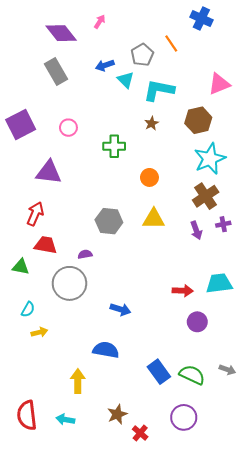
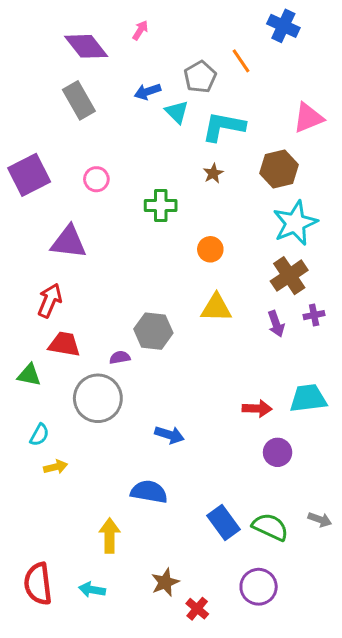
gray hexagon: (109, 221) -> (153, 331), moved

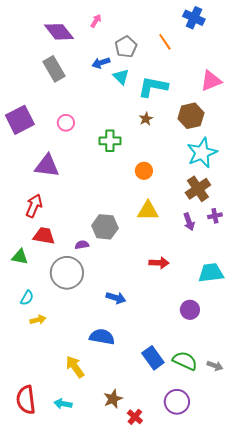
gray pentagon: (200, 77) -> (126, 47), moved
red arrow: (257, 409) -> (159, 263), moved
gray arrow: (320, 520) -> (215, 366), moved
yellow arrow: (110, 536) -> (75, 367), turned -35

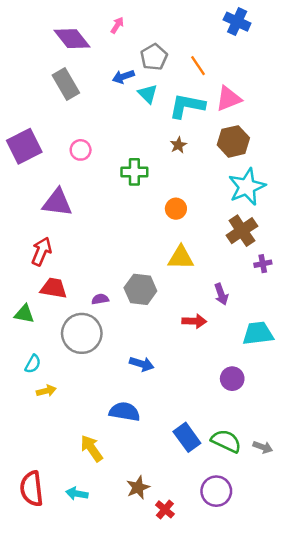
orange line: (165, 42) -> (198, 66), moved
pink triangle: (211, 81) -> (229, 99), moved
purple arrow: (189, 222) -> (221, 294), moved
gray hexagon: (105, 227) -> (140, 289), moved

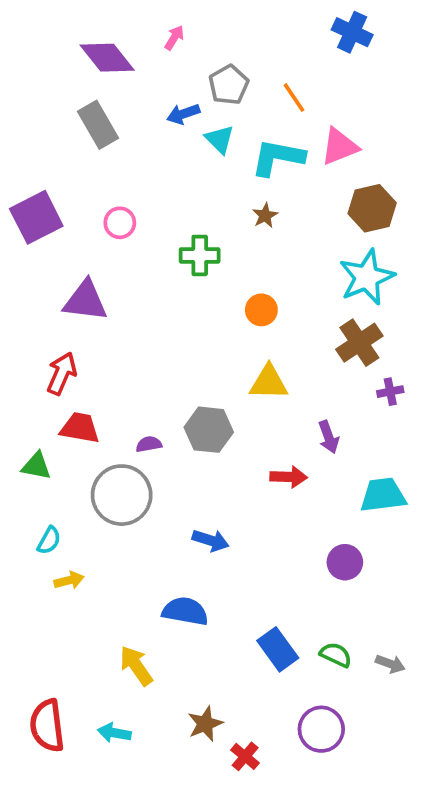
brown hexagon: (233, 141) -> (372, 208), moved
green semicircle: (226, 441) -> (336, 655), size x0.7

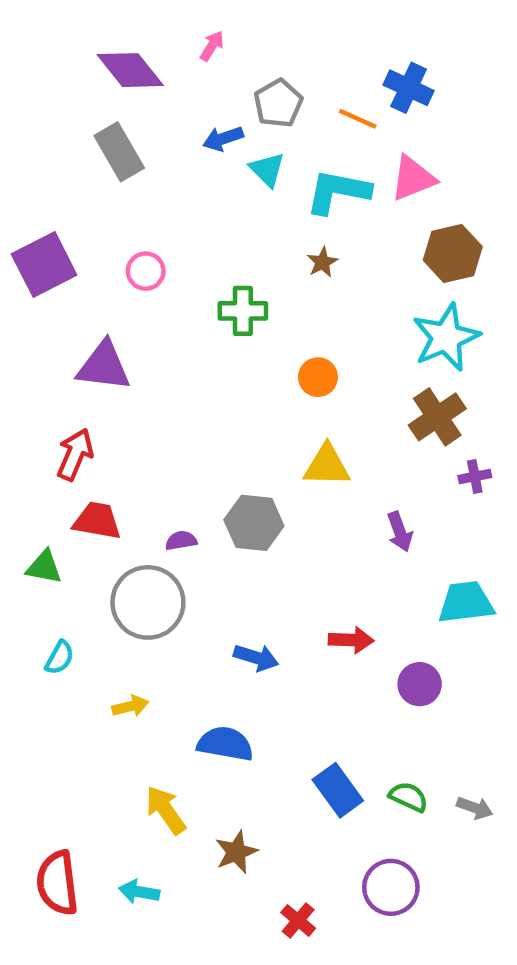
blue cross: (352, 32) -> (409, 88), moved
orange line: (294, 98) -> (358, 119), turned -32
red arrow: (289, 477) -> (351, 640), moved
yellow arrow: (69, 580) -> (130, 706), moved
brown star: (205, 724) -> (236, 852), moved

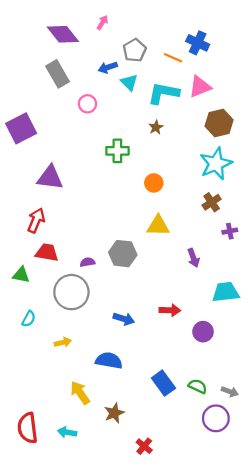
pink circle: (146, 271) -> (87, 104), moved
brown cross: (437, 417) -> (212, 202), size x0.7
purple circle: (391, 887) -> (216, 418), moved

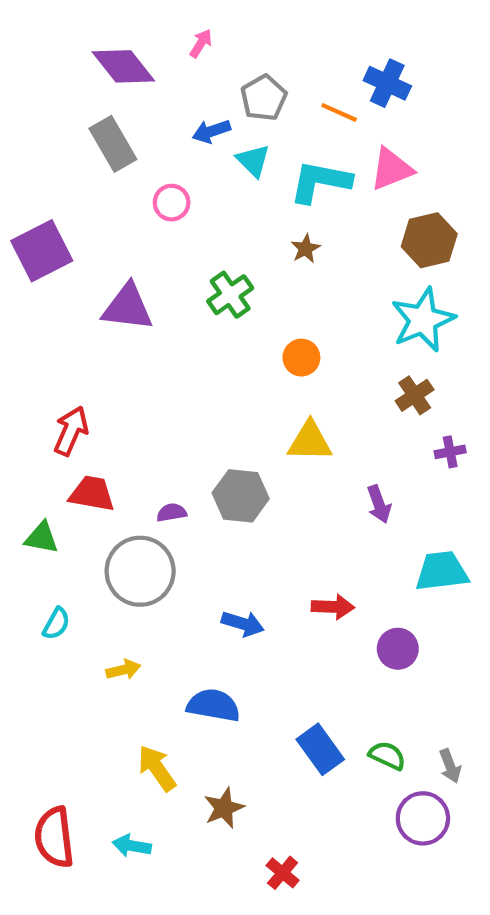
green cross: (117, 151) -> (230, 295), turned -35
purple triangle: (50, 178) -> (128, 307), moved
gray arrow: (230, 392) -> (450, 766), turned 49

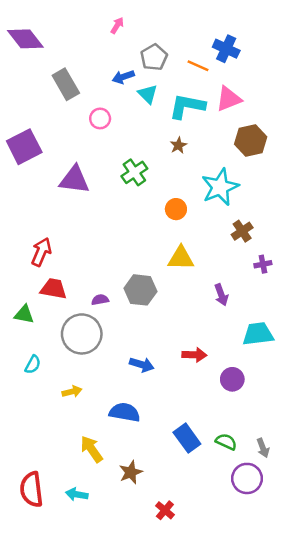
purple diamond: (123, 66) -> (25, 39), moved
cyan star: (423, 320) -> (220, 187), moved

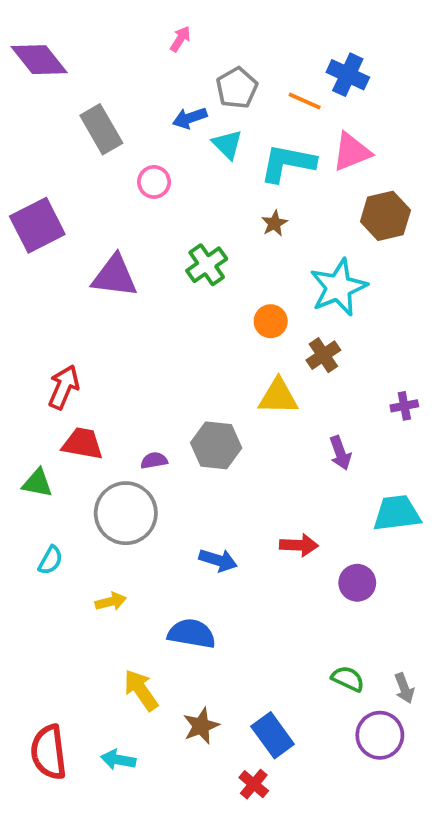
brown cross: (242, 231) -> (323, 355), moved
blue rectangle: (187, 438) -> (273, 735), moved

